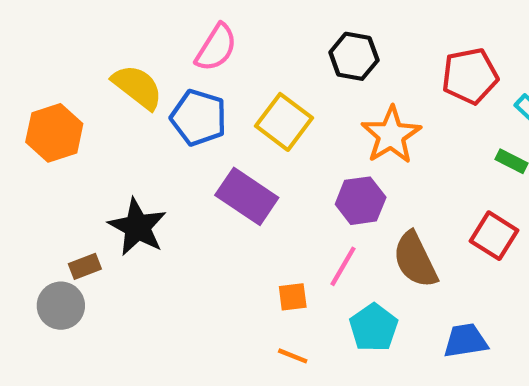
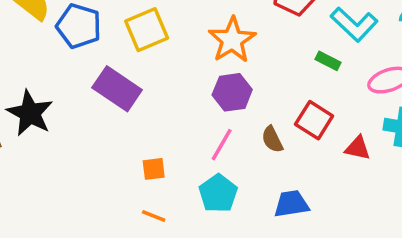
yellow square: (284, 122) -> (147, 30), turned 30
purple hexagon: (361, 201) -> (232, 92), moved
brown semicircle: (415, 260) -> (272, 139), moved, size x0.6
pink line: (343, 266) -> (222, 145), moved

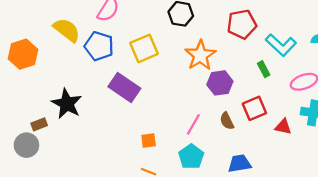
green rectangle: (328, 61) -> (264, 69), turned 35
purple hexagon: (232, 92) -> (220, 83), moved
red square: (314, 120) -> (254, 108), turned 35

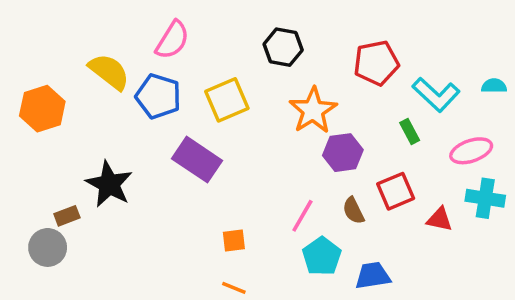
cyan pentagon: (191, 157) -> (322, 256), moved

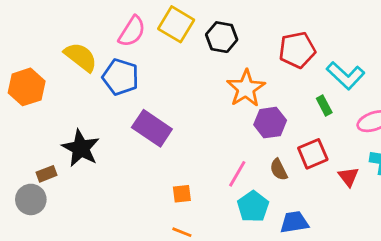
yellow square: (227, 100) -> (176, 24), moved, turned -36
red triangle: (440, 219) -> (348, 177), turned 40

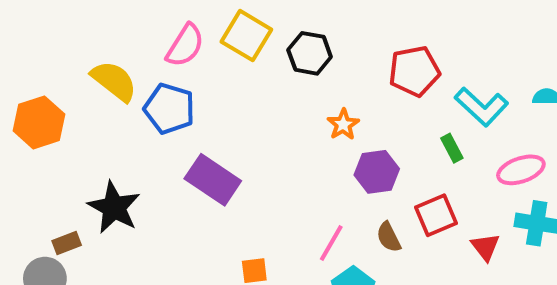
orange star: (246, 88) -> (343, 124), size x0.6

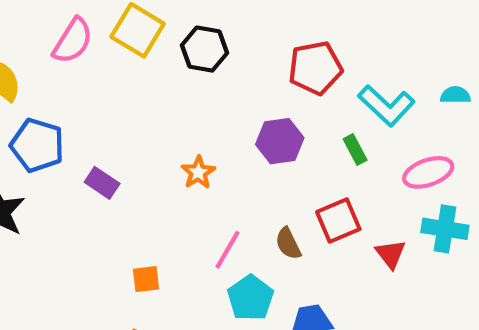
blue pentagon: (169, 109) -> (37, 145), moved
orange star: (343, 124) -> (198, 172), moved
purple hexagon: (377, 172) -> (280, 141), moved
purple rectangle: (213, 180) -> (102, 183), size x0.6

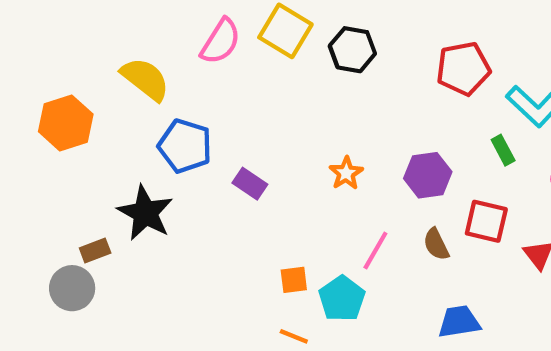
purple hexagon: (280, 141) -> (428, 175), moved
red square: (338, 221) -> (486, 221), turned 36
cyan pentagon: (250, 298) -> (342, 299), moved

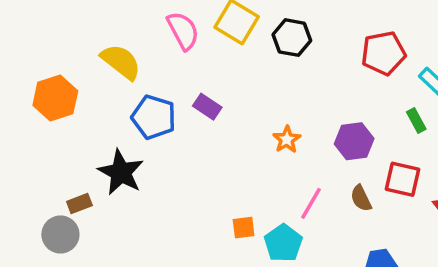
pink semicircle: (221, 41) -> (183, 31), turned -60
purple rectangle: (250, 184) -> (207, 107), moved

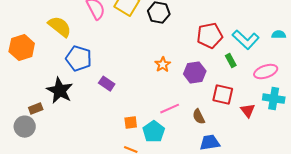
red pentagon: (383, 53) -> (210, 36), moved
purple rectangle: (207, 107) -> (107, 84), moved
orange star: (287, 139) -> (163, 65), moved
brown semicircle: (361, 198) -> (199, 117), moved
pink line: (311, 203) -> (170, 109), turned 36

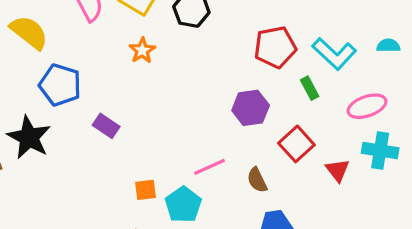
orange star: (163, 65) -> (142, 50), moved
red square: (223, 95) -> (296, 144), turned 35

